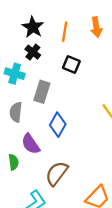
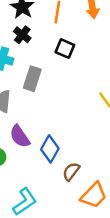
blue diamond: (58, 125) -> (50, 149), moved
brown semicircle: (57, 173) -> (71, 171), moved, size x0.7

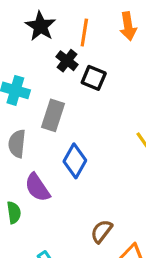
black cross: (22, 35) -> (67, 61), moved
blue diamond: (50, 149) -> (75, 161), moved

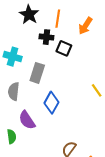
orange arrow: (128, 26) -> (85, 26), moved, turned 42
black cross: (67, 61) -> (46, 37), turned -32

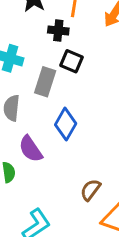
black square: (64, 48) -> (71, 61), moved

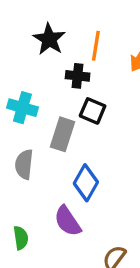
purple semicircle: (31, 149) -> (68, 221), moved

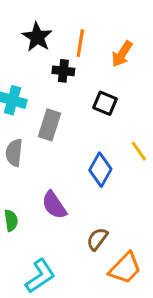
black square: (93, 111) -> (105, 103), moved
blue diamond: (86, 183) -> (100, 170), moved

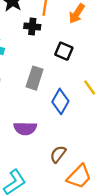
gray rectangle: (50, 125) -> (35, 78), moved
purple semicircle: (54, 205) -> (25, 128), turned -55

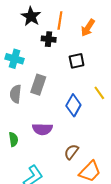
black square: (64, 51) -> (77, 61), turned -35
gray rectangle: (35, 78) -> (38, 85), moved

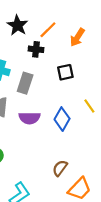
orange line: (60, 20) -> (48, 30), turned 36
gray rectangle: (38, 85) -> (25, 83), moved
purple semicircle: (42, 129) -> (29, 118), moved

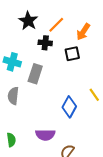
black square: (65, 72) -> (72, 54), moved
purple semicircle: (29, 118) -> (45, 135), moved

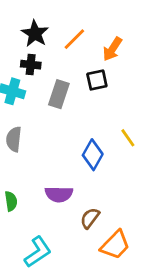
black cross: (45, 43) -> (31, 65), moved
gray rectangle: (35, 74) -> (59, 94), moved

